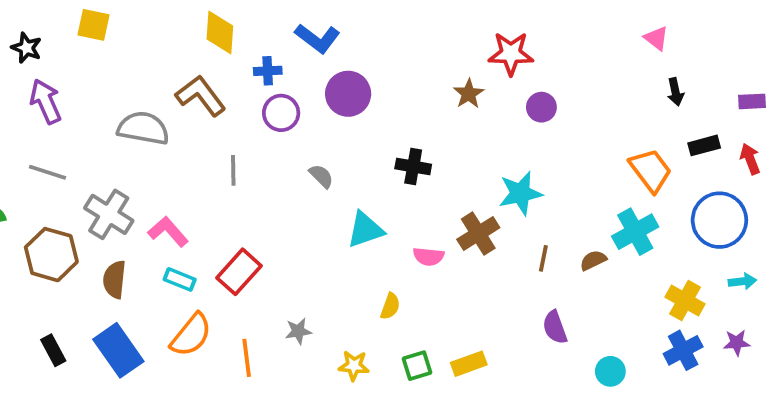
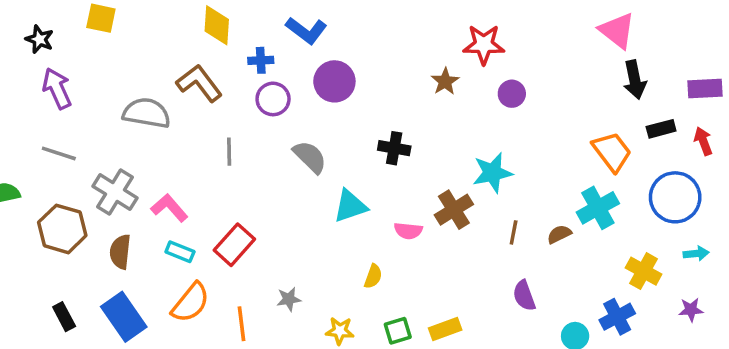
pink triangle: (656, 38) -> (617, 30), size x1.6
black arrow: (675, 92) -> (635, 80), size x1.5
purple rectangle: (752, 101) -> (705, 88), size x1.4
gray semicircle: (321, 176) -> (310, 157), size x1.5
blue cross: (683, 350) -> (617, 317), moved

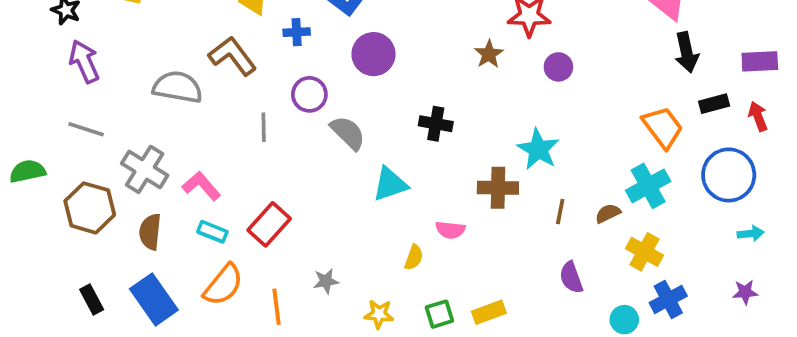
purple circle: (273, 99) -> (309, 94), moved
cyan star: (493, 173) -> (538, 149), turned -30
brown cross: (454, 210) -> (498, 188), turned 33
pink semicircle: (408, 231) -> (450, 230), moved
yellow cross: (644, 271) -> (644, 252), moved

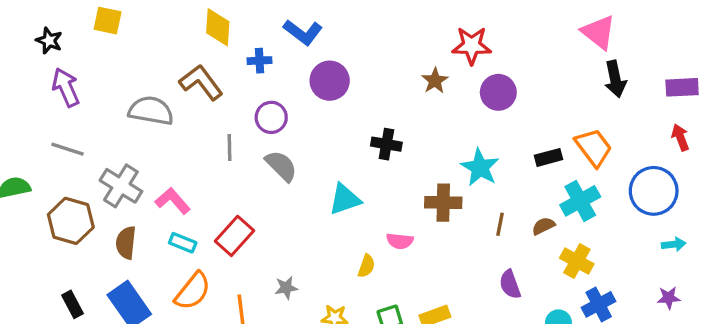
purple circle: (558, 67) -> (498, 92), size x1.4
black rectangle: (714, 104) -> (548, 157), moved
gray semicircle: (348, 133) -> (281, 166), moved

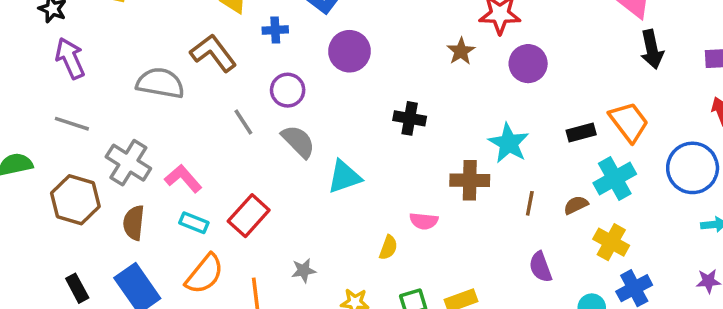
gray line: (229, 147) -> (243, 122), turned -32
cyan triangle: (345, 199) -> (344, 177), moved

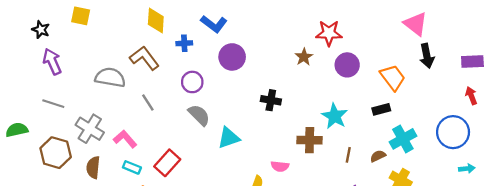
gray line: (243, 122) -> (148, 102), moved
orange trapezoid: (629, 122) -> (393, 77), moved

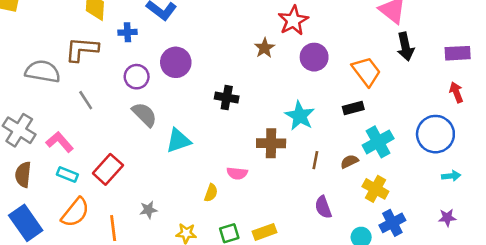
red star: (329, 33) -> (293, 21), turned -30
purple circle: (232, 57) -> (176, 62), moved
brown L-shape: (144, 58) -> (82, 49), turned -48

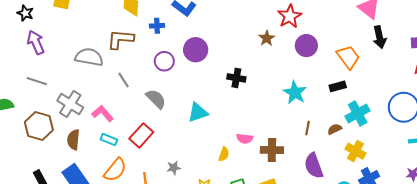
gray semicircle: (144, 115) -> (156, 99), moved
brown cross: (271, 143) -> (272, 150), moved
purple semicircle: (323, 207) -> (314, 166), size x1.4

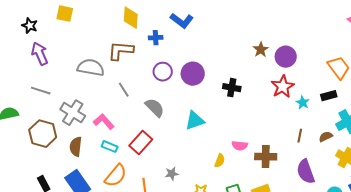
red star: (290, 16) -> (283, 87), moved
purple circle: (306, 46) -> (286, 57), moved
purple circle: (196, 50) -> (193, 74), moved
cyan star: (295, 93) -> (303, 103), moved, size x0.6

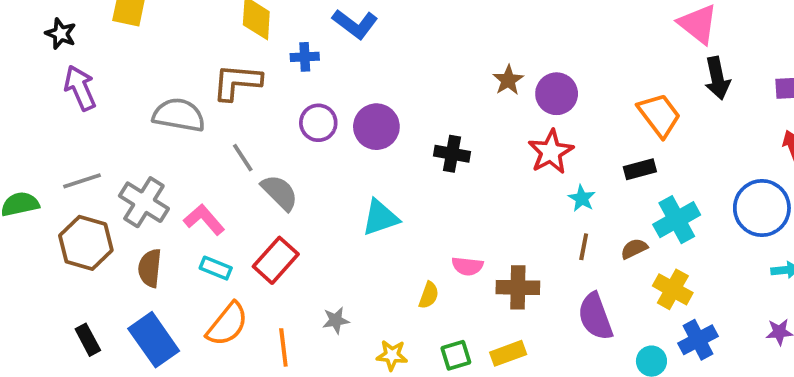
gray line: (41, 91) -> (82, 181), moved, turned -36
cyan star: (303, 103) -> (582, 198), moved
gray semicircle: (155, 108) -> (280, 193), moved

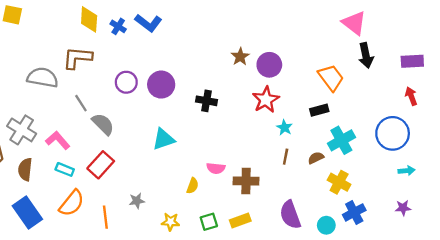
blue cross: (305, 57) -> (118, 26), moved, turned 35
purple semicircle: (595, 316) -> (290, 215), moved

